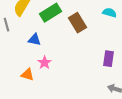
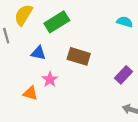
brown rectangle: (78, 23) -> (79, 56), moved, turned -42
purple rectangle: (109, 59) -> (124, 75), turned 35

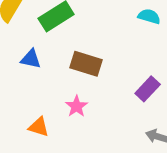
pink star: (50, 79) -> (77, 106), moved
orange triangle: (30, 93) -> (39, 127), moved

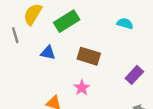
cyan semicircle: (149, 16) -> (125, 24), moved

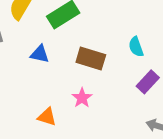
cyan semicircle: (125, 24) -> (136, 47), moved, turned -126

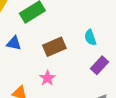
brown rectangle: (91, 58) -> (54, 47), turned -40

